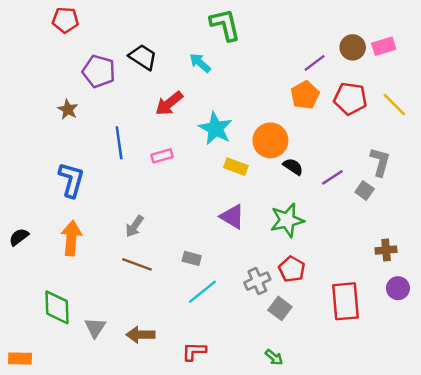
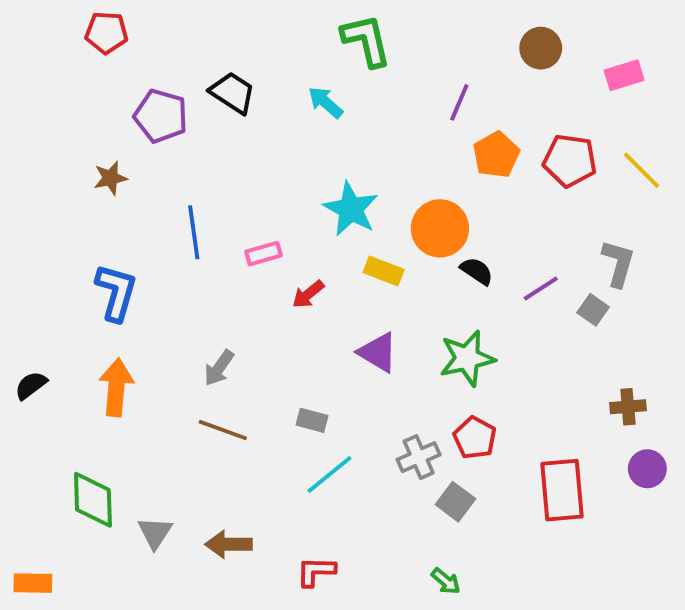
brown circle: (353, 47) -> (541, 48), moved
purple line: (315, 63) -> (459, 102), moved, turned -30
red arrow: (169, 103) -> (308, 294), moved, size x0.7
brown star: (68, 109) -> (110, 178), turned 30

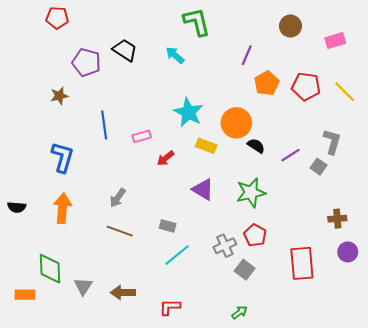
black semicircle: (31, 385) -> (17, 207), turned -138
green arrow: (446, 581) -> (239, 312), turned -77
orange rectangle: (33, 583) -> (25, 295), moved

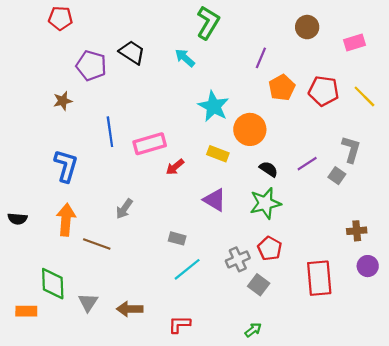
green L-shape: (197, 22) -> (208, 23), turned 44
cyan star: (188, 112) -> (214, 106), moved
pink rectangle: (142, 136) -> (150, 144), size x1.6
black semicircle: (256, 146) -> (269, 169), moved
brown line: (120, 231) -> (97, 244), moved

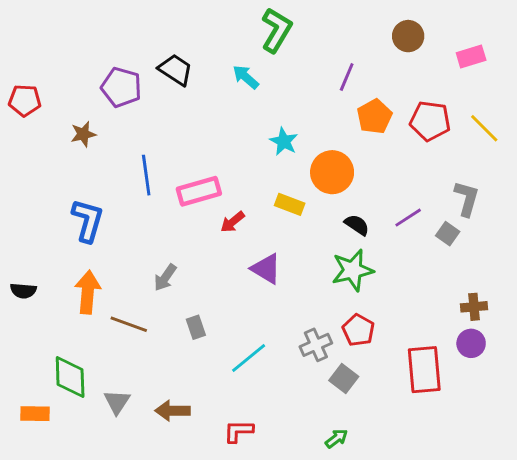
red pentagon: (60, 18) -> (25, 100), moved
cyan star: (214, 106) -> (284, 141), size x0.7
purple triangle: (215, 200) -> (266, 269), moved
gray rectangle: (177, 238) -> (196, 327), moved, turned 56
purple circle: (368, 266) -> (471, 343), moved

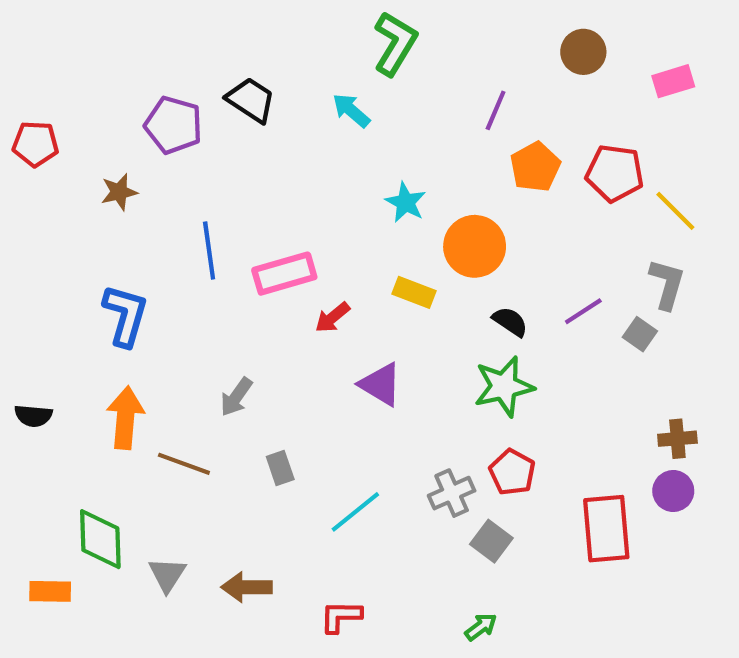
yellow line: (484, 128) -> (675, 211), moved

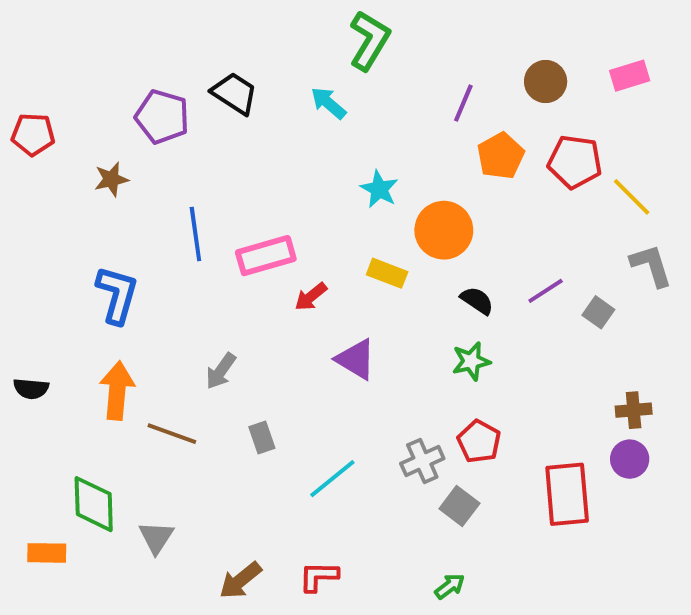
brown circle: (583, 52) -> (546, 82), moved
gray L-shape: (667, 284) -> (651, 265), moved, turned -33
green star: (504, 386) -> (471, 361), size x0.7
brown arrow: (247, 587) -> (240, 580), moved, turned -39

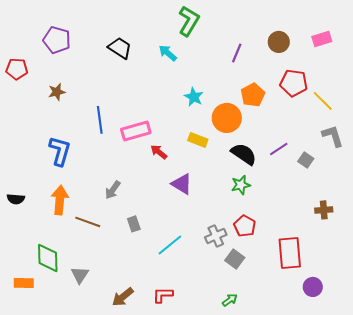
purple pentagon: (162, 117) -> (57, 40), moved
orange pentagon: (501, 156) -> (253, 95), moved
red arrow: (311, 297) -> (159, 152), turned 78
black semicircle: (477, 301) -> (244, 154), size x1.5
purple circle: (630, 459) -> (313, 287), moved

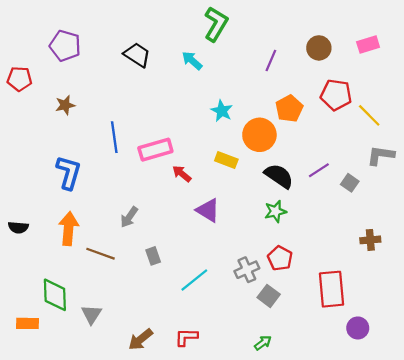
gray L-shape: (333, 136) -> (381, 155), turned -65

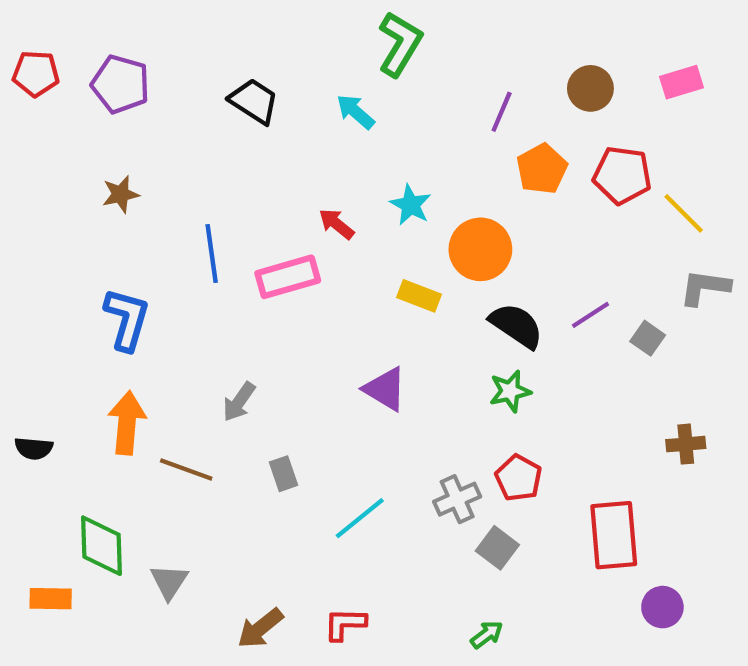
red pentagon: (19, 79) -> (36, 74), moved
orange pentagon: (289, 109) -> (542, 169), moved
red arrow: (182, 174) -> (336, 224), moved
black semicircle: (18, 227) -> (34, 448), moved

